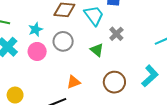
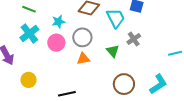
orange triangle: (74, 82) -> (83, 59), moved

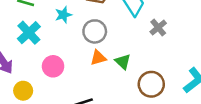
pink circle: (56, 43) -> (53, 66), moved
green triangle: (113, 51) -> (123, 62), moved
yellow circle: (29, 80) -> (23, 91), moved

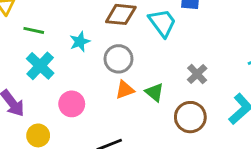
gray cross: (158, 28) -> (197, 74), moved

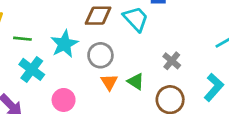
cyan star: (80, 42) -> (64, 44), size x1.5
orange triangle: (125, 90) -> (109, 82), turned -36

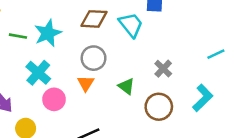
cyan star: (64, 44) -> (48, 33), moved
cyan cross: (32, 69) -> (38, 73), moved
orange triangle: (109, 82) -> (86, 83), moved

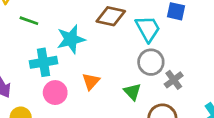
cyan star: (48, 33) -> (71, 39), moved
gray circle: (94, 58) -> (151, 62), moved
cyan cross: (38, 73) -> (43, 62), turned 30

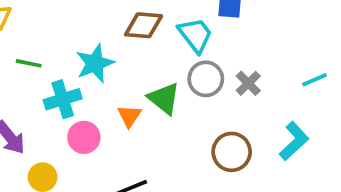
green line: (29, 21) -> (29, 63), moved
gray cross: (174, 80) -> (248, 83), moved
green triangle: (132, 92) -> (164, 98), moved, size x1.4

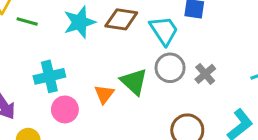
green line: (29, 63) -> (27, 21), moved
cyan star: (95, 63) -> (80, 22), moved

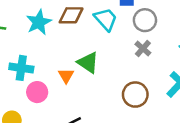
gray circle: (170, 68) -> (145, 20), moved
cyan cross: (49, 76) -> (21, 68), turned 30

